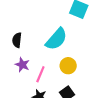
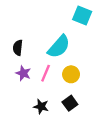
pink line: (40, 74) -> (46, 73), moved

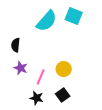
cyan semicircle: (59, 47) -> (47, 21), moved
pink line: (46, 73) -> (41, 77), moved

